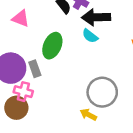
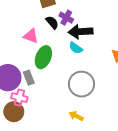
pink triangle: (21, 18) -> (31, 36), moved
gray circle: (102, 92) -> (81, 84), moved

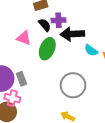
purple cross: (66, 18) -> (58, 20), turned -32
cyan semicircle: (76, 48) -> (91, 50), moved
green ellipse: (43, 57) -> (47, 49), moved

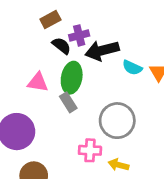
pink triangle: (24, 38) -> (38, 82), moved
gray rectangle: (22, 79) -> (68, 102), moved
pink cross: (12, 98) -> (90, 150), moved

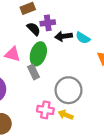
black arrow: (102, 50) -> (64, 36), size x0.7
cyan semicircle: (132, 68) -> (83, 38), moved
yellow arrow: (119, 165) -> (66, 115), moved

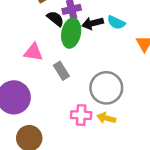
green ellipse: (38, 54) -> (71, 33), moved

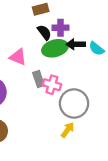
green ellipse: (71, 33) -> (55, 48), turned 50
pink cross: (81, 115) -> (52, 85), moved
yellow arrow: (106, 118) -> (68, 130), turned 98

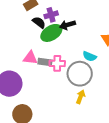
cyan semicircle: (97, 49) -> (90, 56), moved
pink triangle: (18, 57) -> (30, 58), moved
gray rectangle: (38, 79) -> (45, 62), turned -48

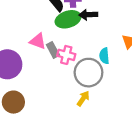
cyan semicircle: (90, 56) -> (104, 56), turned 48
gray rectangle: (45, 62) -> (53, 50), turned 40

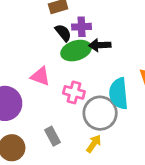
gray rectangle: (53, 50) -> (53, 136), moved
cyan semicircle: (104, 56) -> (119, 94), size x1.6

